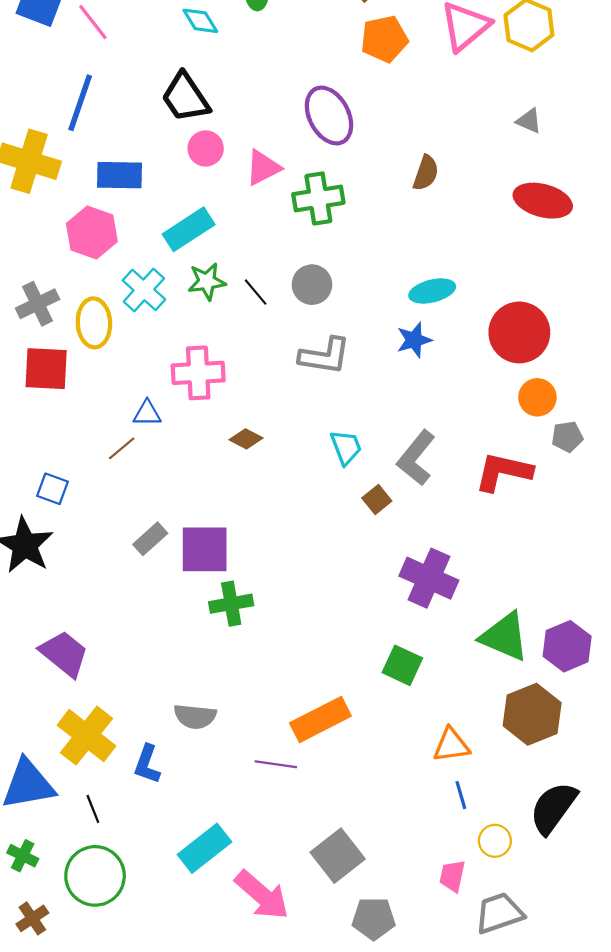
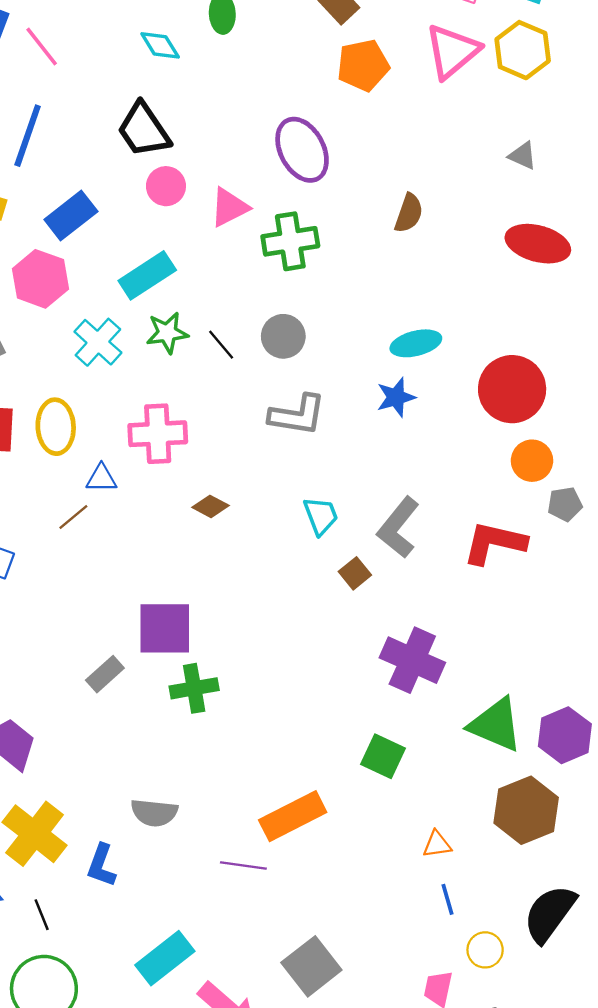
blue rectangle: (119, 175) -> (71, 215), turned -39
yellow ellipse: (94, 323) -> (56, 427), moved
gray rectangle: (150, 539) -> (105, 674), moved
orange triangle: (451, 745) -> (437, 844), size x0.7

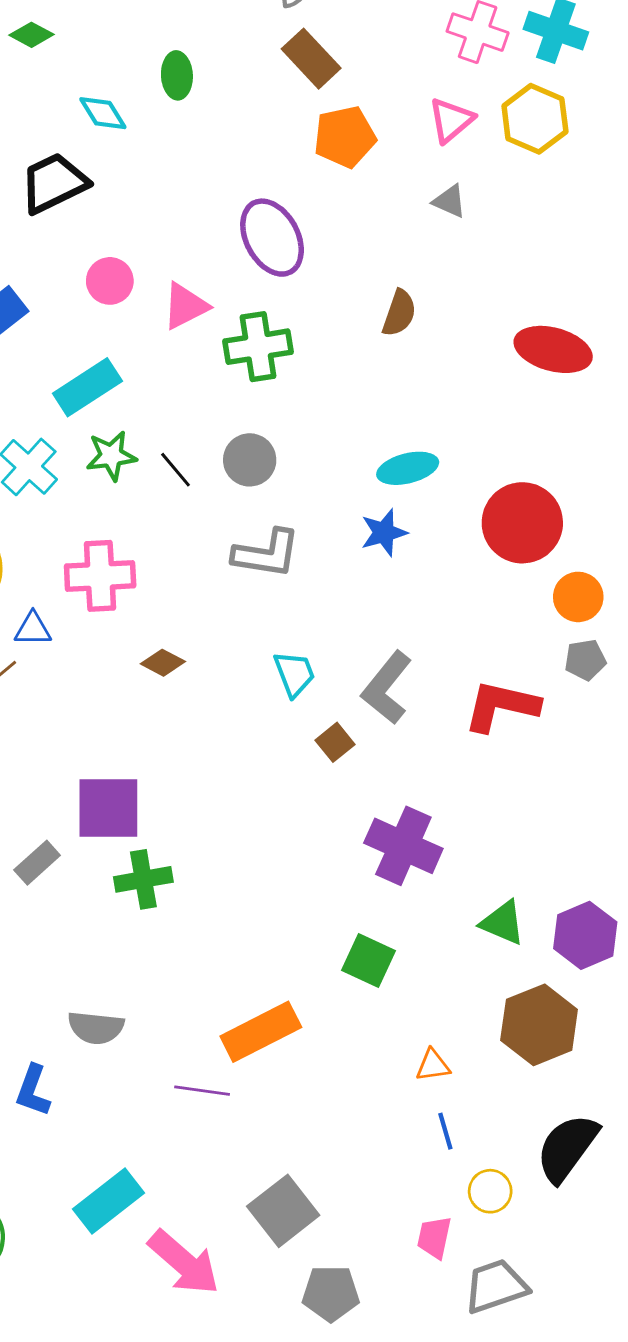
pink triangle: (452, 51) -> (451, 120), size x0.7
black trapezoid: (144, 130) -> (54, 183), moved, turned 98
gray triangle: (523, 156) -> (450, 201), moved
orange circle: (532, 461) -> (578, 597), moved
green triangle: (496, 725) -> (503, 923), size x0.7

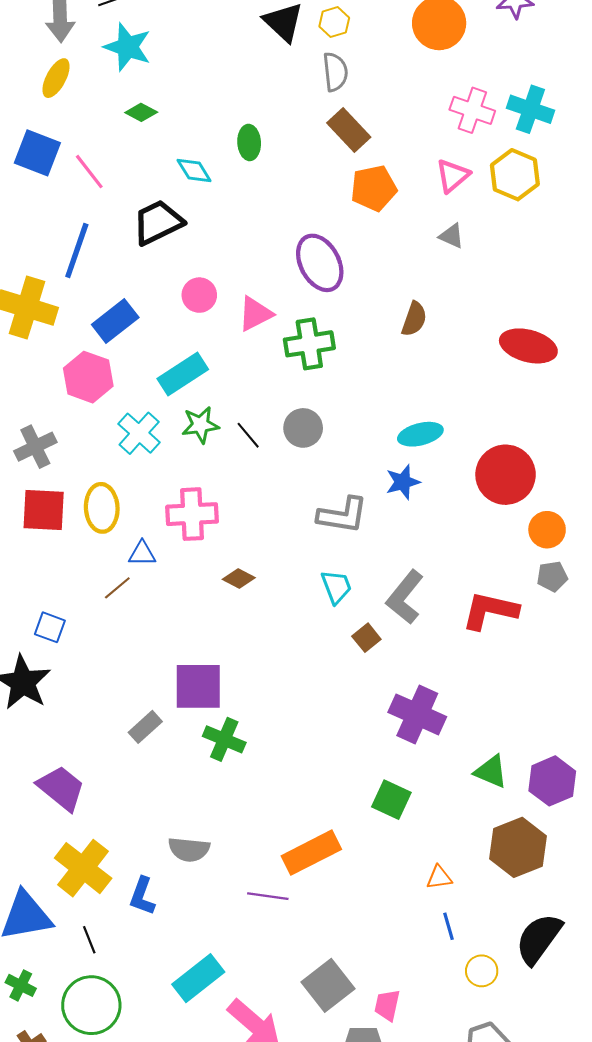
gray L-shape: (266, 554) -> (343, 515), moved
green cross: (143, 879) -> (224, 739), turned 33
pink trapezoid: (434, 1237) -> (387, 1005), moved

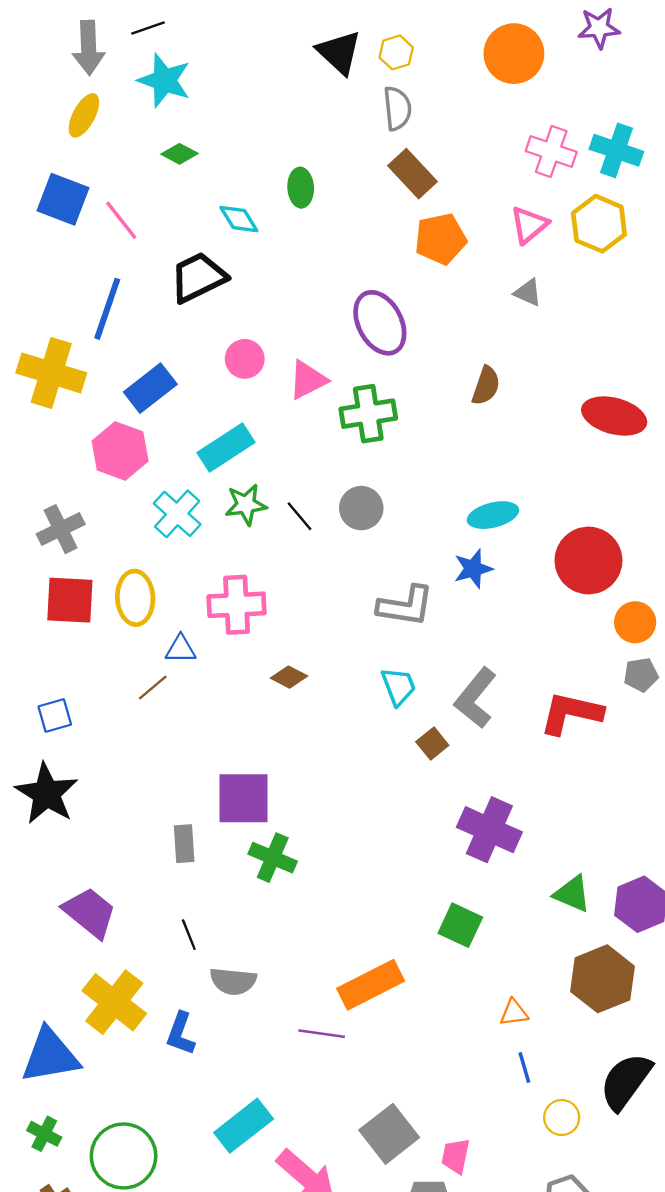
blue square: (50, 627) -> (55, 715), moved, turned -36
gray rectangle: (145, 727) -> (184, 844), turned -52
black line: (89, 940) -> (189, 935), moved

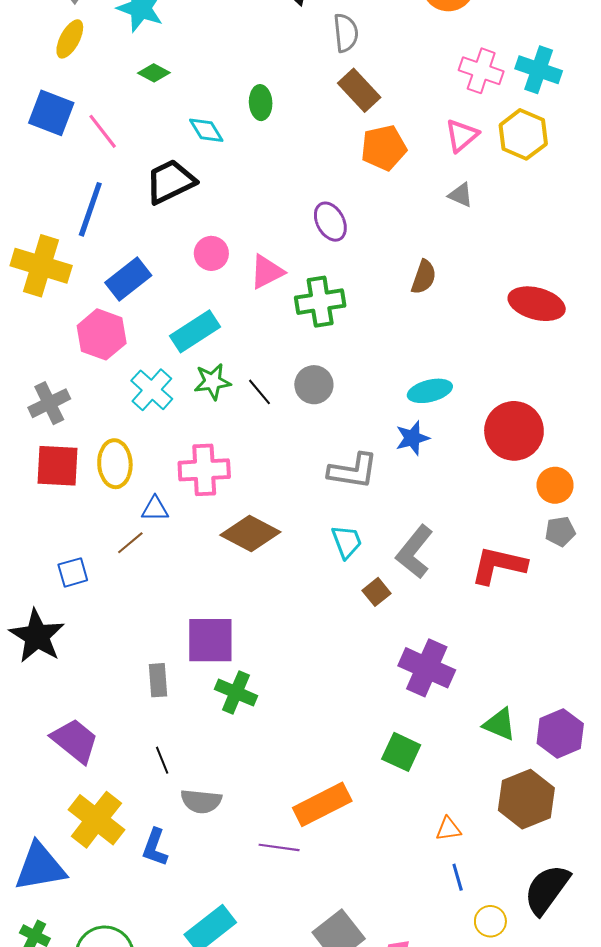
purple ellipse: (380, 323) -> (330, 222), size x0.7
brown diamond: (289, 677) -> (250, 533), size x1.8
blue square: (55, 715) -> (73, 572), moved

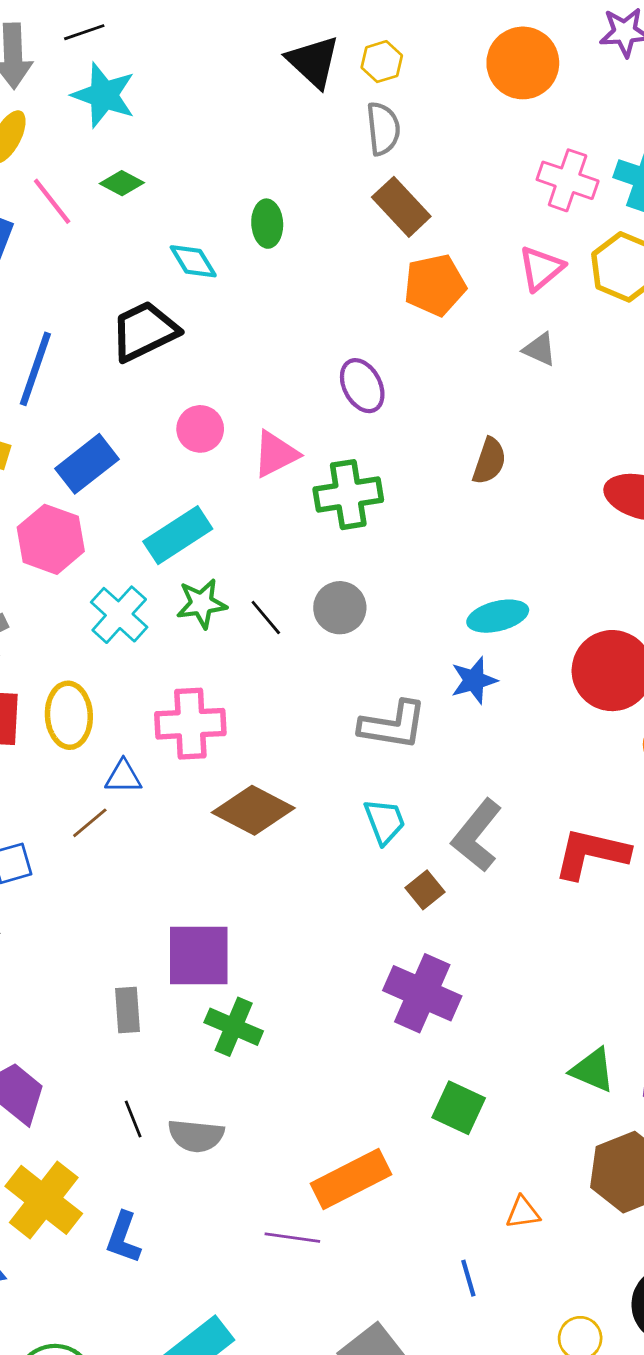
pink line: (103, 131) -> (52, 201), moved
purple cross: (427, 668) -> (422, 993), moved
gray semicircle: (201, 801) -> (196, 1136), moved
blue line: (458, 877) -> (468, 1278), moved

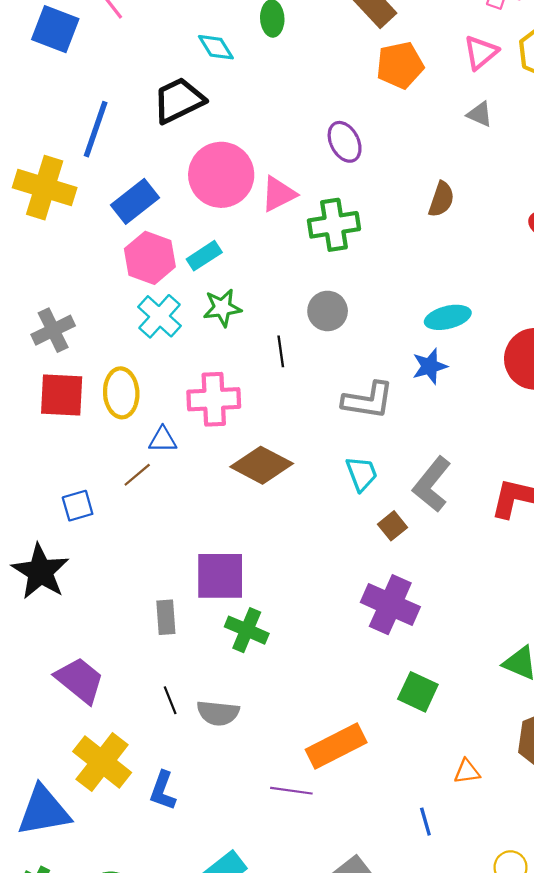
pink circle: (200, 429) -> (221, 175), size x1.8
cyan rectangle: (178, 535) -> (204, 256), size x0.7
pink hexagon: (51, 539) -> (150, 258), moved
black line: (266, 617) -> (281, 351), moved, turned 32

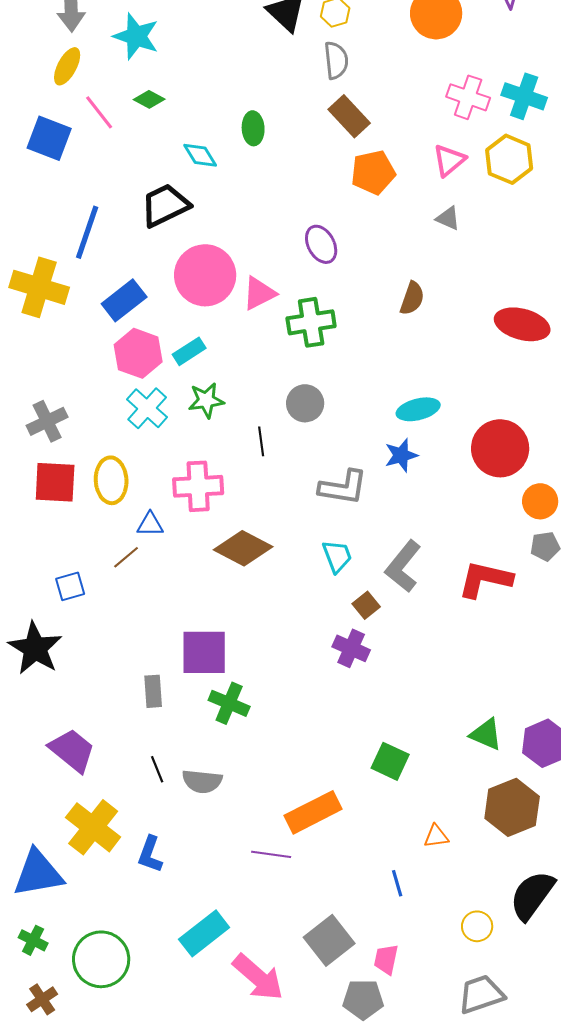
purple cross: (390, 605) -> (351, 648), moved, size x0.7

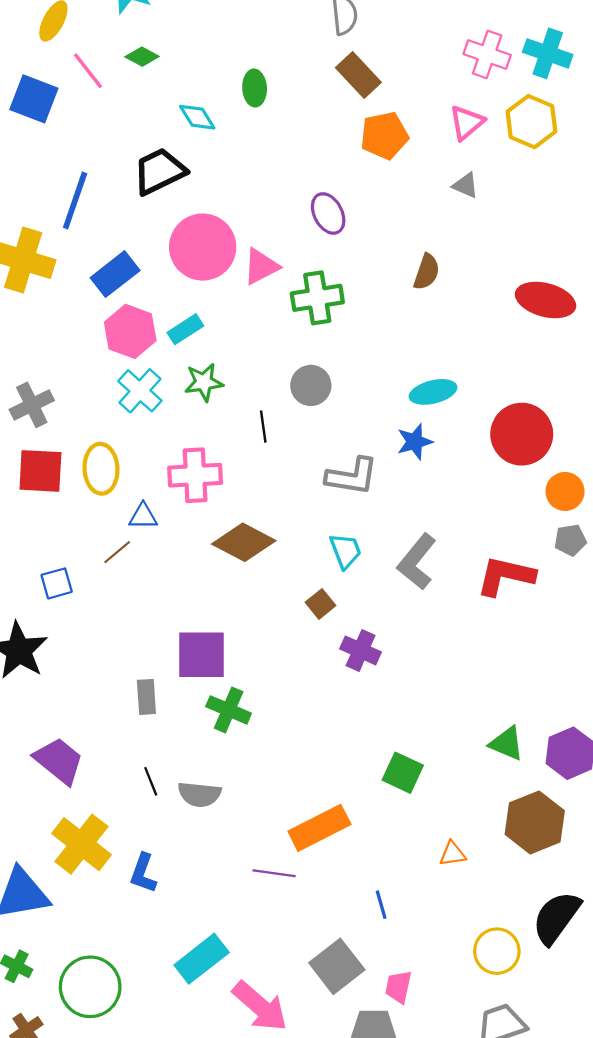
brown square: (366, 605) -> (321, 604), moved
blue line: (397, 883) -> (381, 905), moved
yellow circle: (477, 926) -> (497, 951), size x1.4

